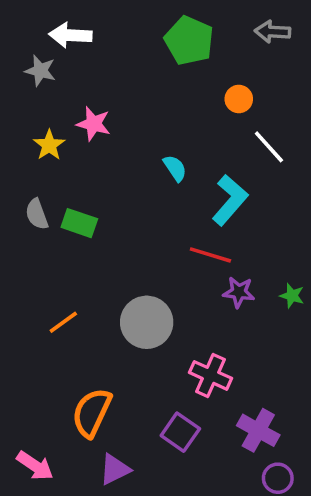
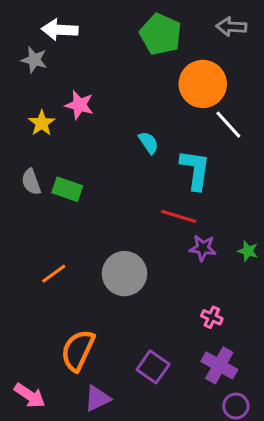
orange circle: (239, 99) -> (203, 84), size x2.0
cyan L-shape: (230, 200) -> (195, 170), turned -33
pink cross: (210, 375) -> (212, 317), moved, size x0.6

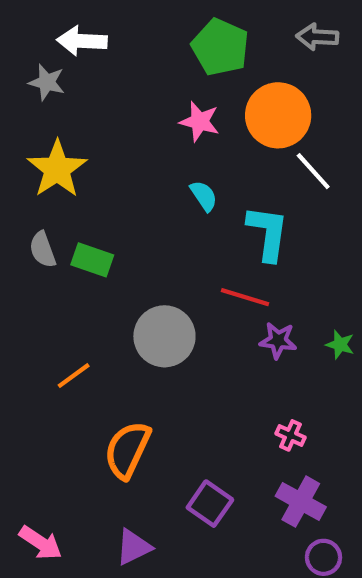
pink star: (79, 105) -> (200, 122), moved
yellow star: (42, 123) -> (57, 169), size x1.6
gray circle: (124, 274) -> (164, 336), moved
orange semicircle: (78, 350) -> (127, 450), moved

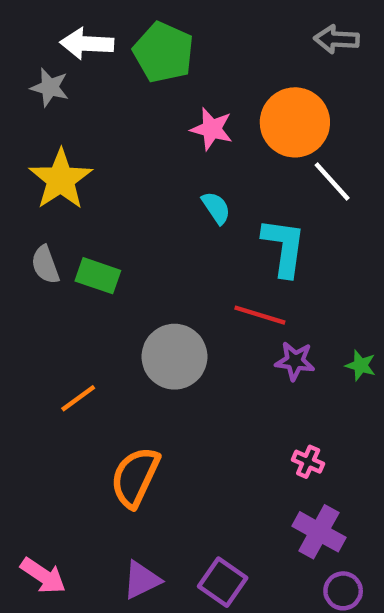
green pentagon: (220, 47) -> (164, 52), moved
purple square: (210, 504) -> (223, 582), moved

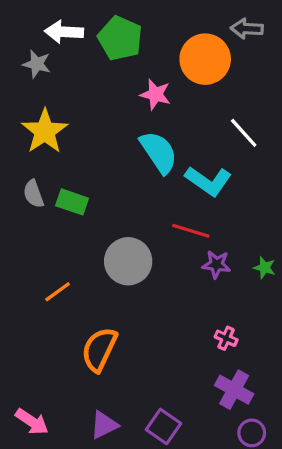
orange circle: (295, 122) -> (205, 59), moved
cyan semicircle: (216, 208) -> (159, 152), size x1.8
cyan L-shape: (284, 247) -> (208, 181), turned 117

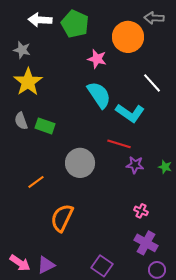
gray star: (37, 64) -> (22, 50), moved
purple triangle: (104, 425) -> (46, 265), moved

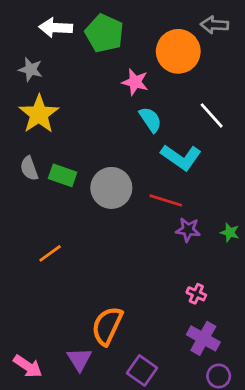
cyan semicircle: (99, 95) -> (150, 120), moved, size x0.7
gray circle: (80, 163) -> (111, 188), moved
orange semicircle: (62, 218) -> (107, 326), moved
purple triangle: (46, 265) -> (79, 359), moved, turned -36

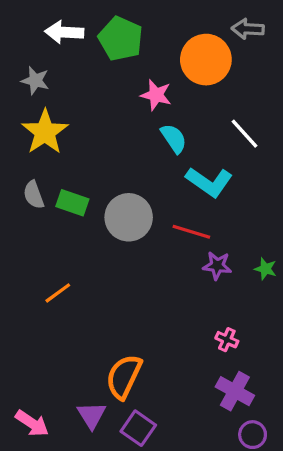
purple square: (142, 370) -> (138, 428), moved

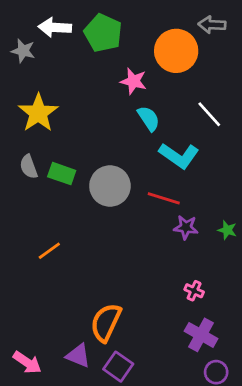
gray star: (35, 80) -> (23, 51), moved
purple triangle: (92, 415) -> (78, 356), turned -36

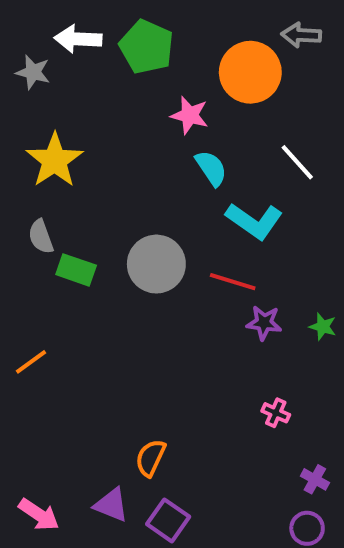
green rectangle: (62, 174) -> (76, 270), moved
orange line: (49, 251) -> (31, 362), moved
orange semicircle: (106, 322) -> (150, 458), size x0.7
purple cross: (201, 335) -> (315, 479), moved, size x0.6

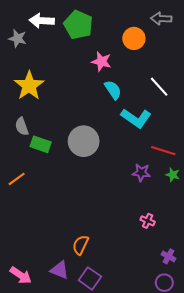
orange circle: (250, 72) -> (134, 38), size x0.7
red line: (233, 282) -> (163, 151), moved
orange line: (31, 362) -> (17, 179), moved

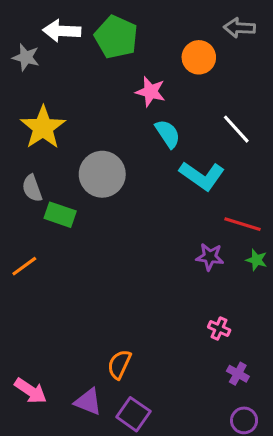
gray circle: (84, 141) -> (102, 174), moved
purple cross: (169, 256) -> (238, 374), moved
pink arrow: (21, 275) -> (31, 391), moved

